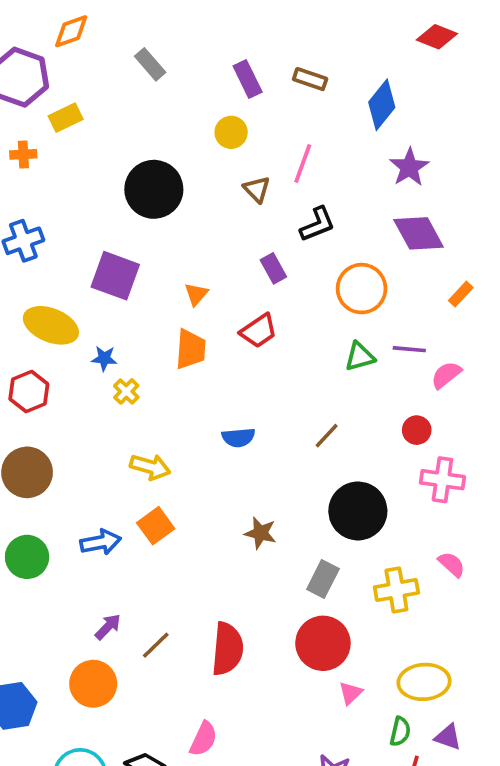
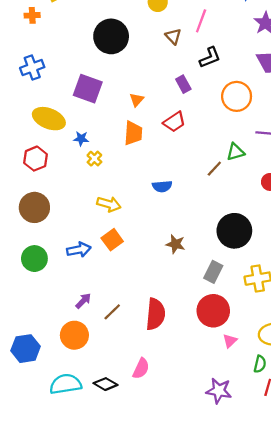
green triangle: (360, 357) -> (235, 152), moved
brown line: (327, 436) -> (214, 169), moved

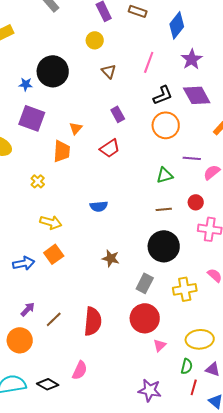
pink line: (201, 21) -> (149, 62), moved
black L-shape: (210, 58) -> (163, 95), moved
orange trapezoid: (133, 133) -> (62, 151), moved
blue star: (81, 139) -> (26, 84), moved
brown line: (214, 169) -> (164, 209), moved, turned 42

